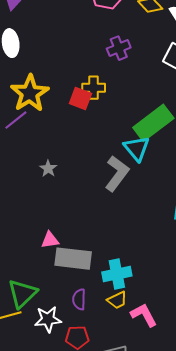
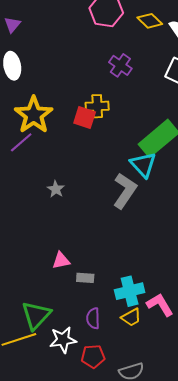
purple cross: (119, 48) -> (120, 65), turned -30
gray rectangle: (73, 259) -> (85, 278), size x0.5
pink L-shape: (144, 315) -> (160, 305), moved

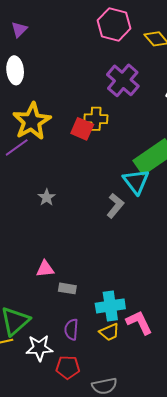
purple cross: (120, 65) -> (123, 80), size x1.4
gray L-shape: (125, 191) -> (115, 206), size x0.7

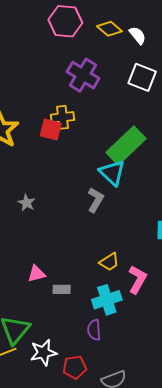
pink L-shape: (139, 322) -> (138, 279), moved, turned 64
purple semicircle: (71, 329) -> (94, 330), moved
yellow trapezoid: (109, 332) -> (109, 262), moved

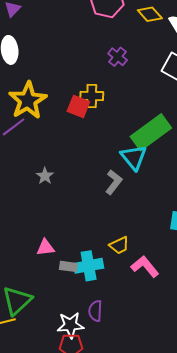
purple cross: (83, 75) -> (118, 57), size x0.6
pink L-shape: (138, 279) -> (145, 266), turned -76
cyan cross: (107, 300) -> (89, 266), moved
white star: (43, 353) -> (70, 325), moved

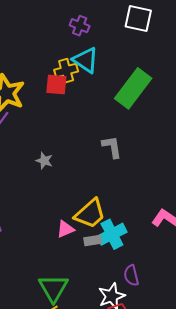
cyan triangle: (134, 157) -> (86, 60), moved
gray L-shape: (114, 182) -> (112, 147), turned -30
yellow trapezoid: (119, 245) -> (90, 214), moved, size x1.6

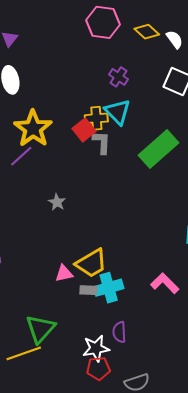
red square: (56, 84) -> (84, 130), turned 35
gray L-shape: (112, 147) -> (102, 142), moved

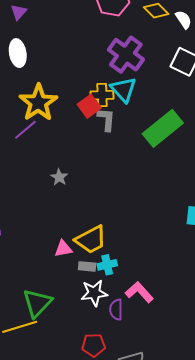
purple cross: (118, 77) -> (126, 55), size x1.8
pink L-shape: (165, 283) -> (139, 292), moved
cyan cross: (109, 288) -> (107, 265), size x0.7
white star: (96, 348) -> (94, 293), moved

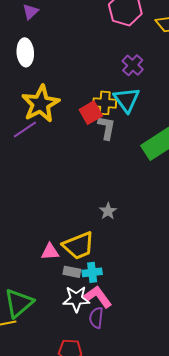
purple cross: (126, 55) -> (133, 65), size x0.6
gray star: (59, 177) -> (108, 211), moved
pink L-shape: (139, 292) -> (98, 297), moved

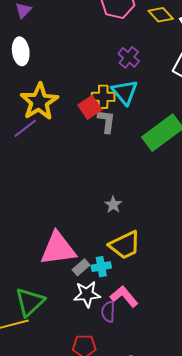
yellow trapezoid: (79, 246) -> (125, 245), moved
pink triangle: (50, 252) -> (58, 249), size x2.0
gray rectangle: (72, 272) -> (81, 267), turned -48
pink L-shape: (98, 297) -> (124, 296), moved

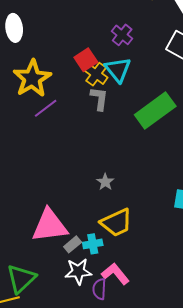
yellow cross: (103, 97) -> (96, 74), turned 35
red square: (90, 107) -> (86, 60), moved
purple line: (25, 128) -> (46, 108), moved

